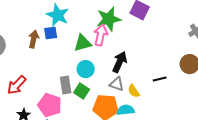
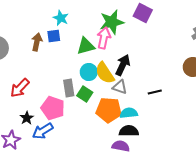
cyan star: (58, 15) -> (61, 18), size x0.7
black line: (160, 79) -> (155, 92), moved
yellow semicircle: (134, 91) -> (105, 73), moved, size x1.6

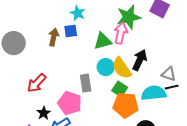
gray triangle: (120, 87) -> (169, 74), moved
green square: (85, 94) -> (120, 89), moved
cyan semicircle: (129, 113) -> (154, 93), moved, size x1.4

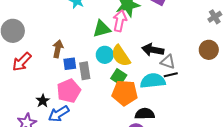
blue square: (71, 31) -> (70, 64), moved
brown arrow: (54, 37) -> (58, 49), moved
black arrow: (140, 60) -> (153, 50), moved, turned -105
red arrow: (37, 83) -> (22, 62), moved
pink pentagon: (70, 103) -> (69, 91), turned 30

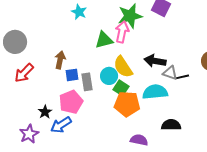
cyan circle: (105, 55) -> (109, 76), moved
black line: (171, 75) -> (182, 77), moved
black semicircle: (145, 114) -> (171, 125), moved

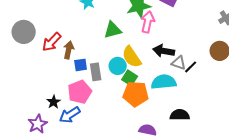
pink arrow: (122, 32) -> (148, 22), moved
red arrow: (24, 73) -> (52, 42), moved
black line: (182, 77) -> (191, 67), turned -32

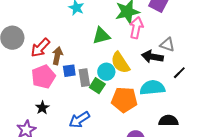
gray triangle: (179, 63) -> (167, 45), moved
green square: (130, 78) -> (97, 86), moved
pink pentagon: (80, 92) -> (43, 77), moved
blue arrow: (70, 115) -> (79, 120), moved

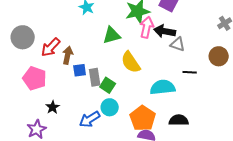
black arrow: (152, 57) -> (165, 31), moved
cyan circle: (106, 72) -> (110, 107), moved
black line: (179, 73) -> (190, 72), turned 48
pink pentagon: (43, 77) -> (35, 78), moved, turned -30
orange pentagon: (124, 100) -> (143, 118), moved, turned 30

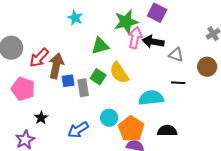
gray triangle: (178, 44) -> (176, 55), moved
brown arrow: (68, 55) -> (56, 66), size x1.4
green square: (108, 85) -> (98, 77), moved
cyan circle: (110, 107) -> (109, 118), moved

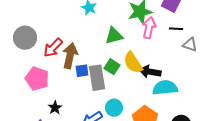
black arrow: (153, 42) -> (150, 72), moved
black line: (178, 83) -> (176, 29), moved
gray rectangle: (83, 88) -> (97, 78), size x1.4
cyan circle: (109, 118) -> (114, 108), moved

